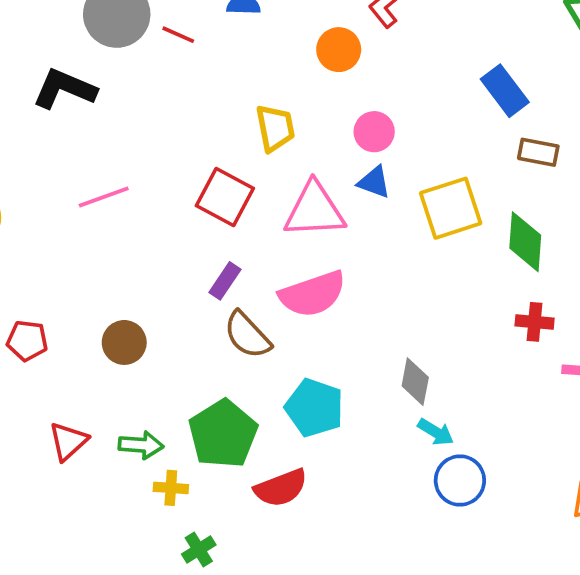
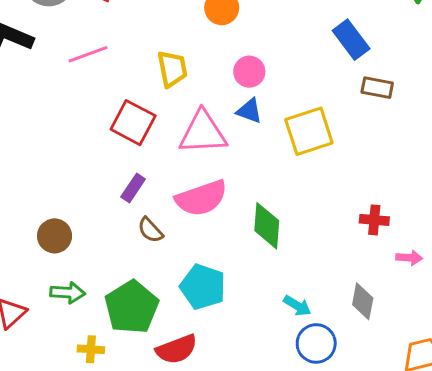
pink line: (104, 197) -> (88, 54), moved
green diamond: (525, 242) -> (267, 226), moved
brown semicircle: (247, 335) -> (150, 230), size x0.7
gray diamond: (415, 382) -> (363, 301), moved
green arrow: (141, 445) -> (68, 293), moved

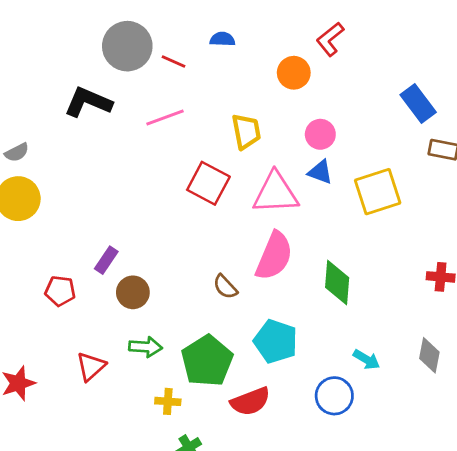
purple rectangle: (133, 188) -> (106, 260), moved
pink semicircle: (201, 198) -> (274, 256), turned -48
blue circle: (316, 343) -> (334, 396), moved

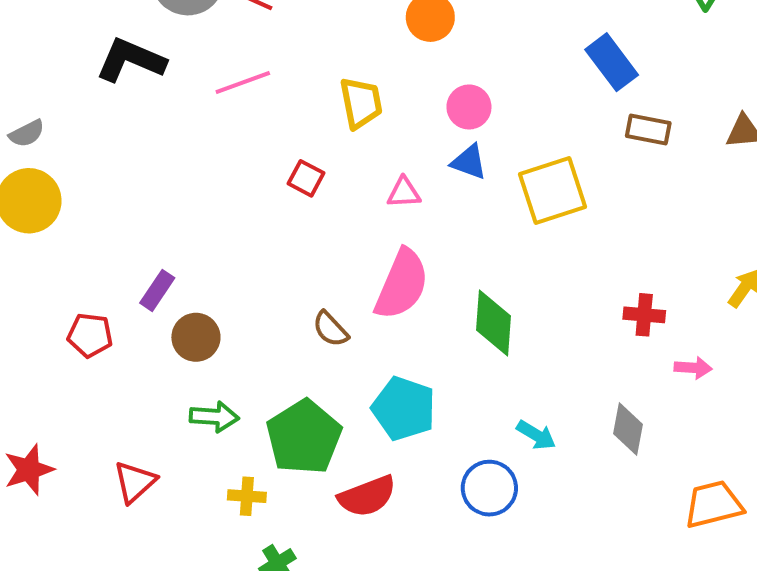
red square: (208, 183) -> (306, 178), size x0.6
pink triangle: (276, 193) -> (404, 193), size x0.5
red triangle: (91, 366) -> (135, 482), moved

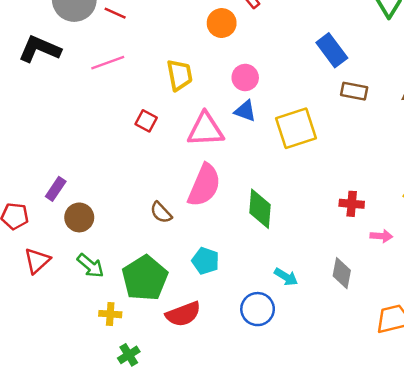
pink triangle: (404, 193) -> (206, 130), size x1.8
cyan pentagon: (404, 409) -> (206, 261), size x0.7
green arrow: (214, 417) -> (90, 266), turned 36
red triangle: (135, 482) -> (37, 261), moved

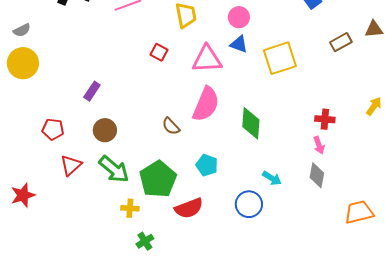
brown rectangle: (354, 91) -> (341, 42), moved, turned -40
purple rectangle: (56, 189) -> (92, 91), moved
pink arrow: (381, 236) -> (319, 145), moved, turned 66
green arrow: (90, 266) -> (114, 169), size x1.4

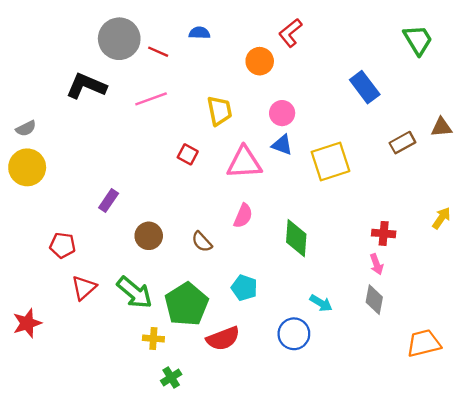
pink semicircle: (206, 104) -> (243, 216), size x0.6
brown circle: (105, 130) -> (149, 236), moved

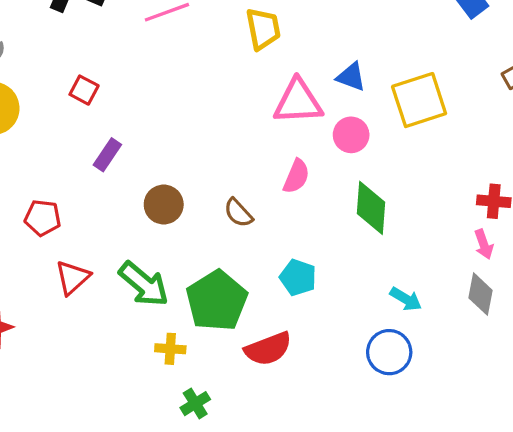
pink circle: (282, 113) -> (351, 135), moved
red square: (188, 154) -> (84, 90), moved
blue circle: (294, 334) -> (389, 352), moved

